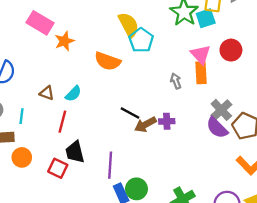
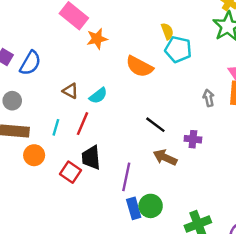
yellow semicircle: (129, 25) -> (167, 31), size x0.6
cyan pentagon: (141, 40) -> (178, 49), turned -30
cyan line: (21, 116) -> (56, 127), moved
brown arrow: (145, 124) -> (165, 157), moved, turned 45

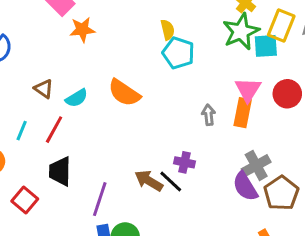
orange semicircle: (139, 67) -> (124, 93), moved
black line: (155, 125) -> (171, 182), moved
red square: (71, 172) -> (25, 200), moved

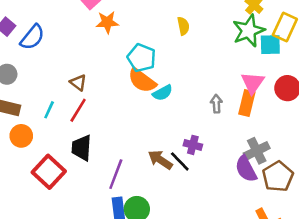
cyan pentagon: (178, 53) -> (141, 58), moved
brown triangle: (44, 89) -> (78, 83), moved
cyan semicircle: (77, 98) -> (163, 93), moved
red square: (25, 200) -> (49, 172), size x1.4

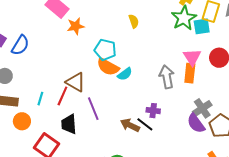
brown triangle: (78, 83) -> (76, 82), moved, size x1.5
gray arrow: (216, 104) -> (167, 77), size x1.6
purple line: (116, 174) -> (93, 109), moved, turned -35

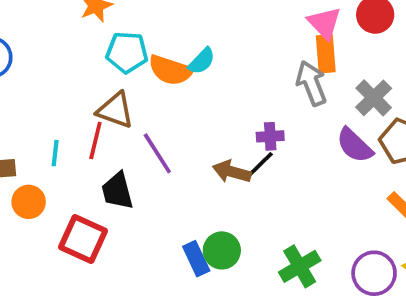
cyan pentagon: (105, 50) -> (127, 52), moved
cyan semicircle: (125, 74) -> (202, 61), moved
gray arrow: (167, 77) -> (311, 83), moved
gray cross: (202, 108) -> (374, 98), moved
black line: (145, 124) -> (260, 165), turned -72

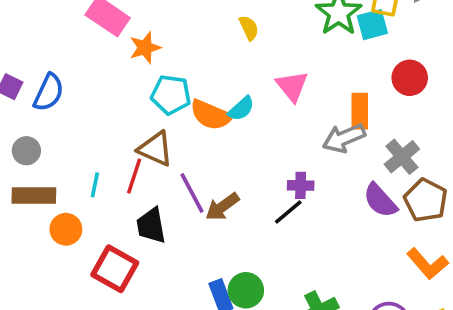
pink triangle: (325, 23) -> (292, 86), moved
gray arrow: (311, 83) -> (344, 138), turned -96
brown arrow: (232, 172) -> (222, 207), moved, turned -56

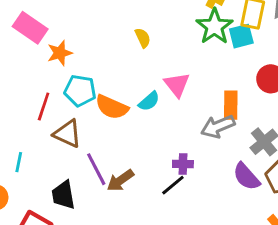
cyan semicircle: (241, 109) -> (149, 101), moved
red line: (134, 176) -> (44, 107), moved

